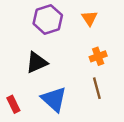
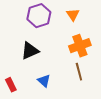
orange cross: (98, 56) -> (80, 46), size x1.5
blue triangle: (54, 99) -> (44, 81), size x0.6

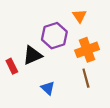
purple hexagon: (39, 16) -> (54, 36), moved
red rectangle: (11, 85) -> (12, 66), moved

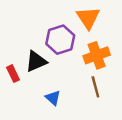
orange triangle: (79, 16) -> (88, 18), size x1.5

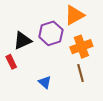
orange triangle: (88, 18) -> (74, 15), turned 35
black triangle: (36, 61) -> (22, 40), moved

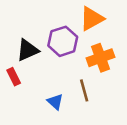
brown line: (80, 73) -> (84, 90), moved

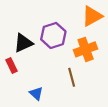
orange triangle: (92, 19) -> (92, 16), moved
blue triangle: (55, 102) -> (36, 93), moved

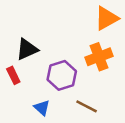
purple hexagon: (53, 35) -> (62, 75), moved
brown line: (72, 77) -> (87, 106), moved, turned -48

